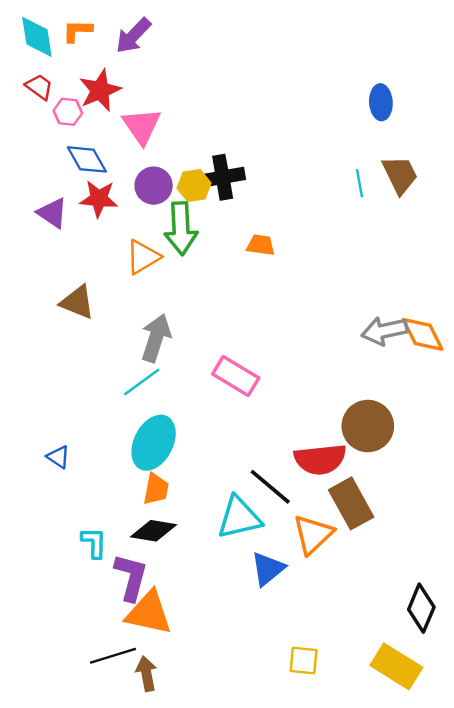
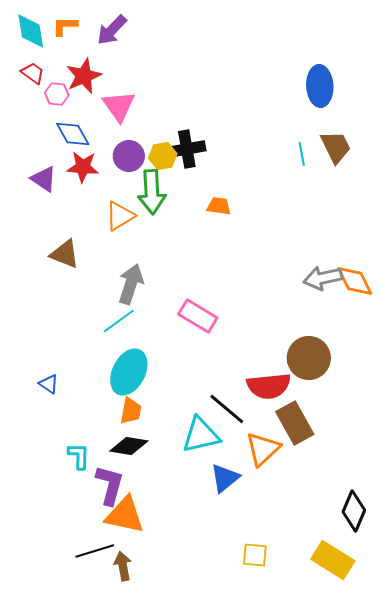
blue ellipse: (381, 102) -> (320, 86), size x1.4

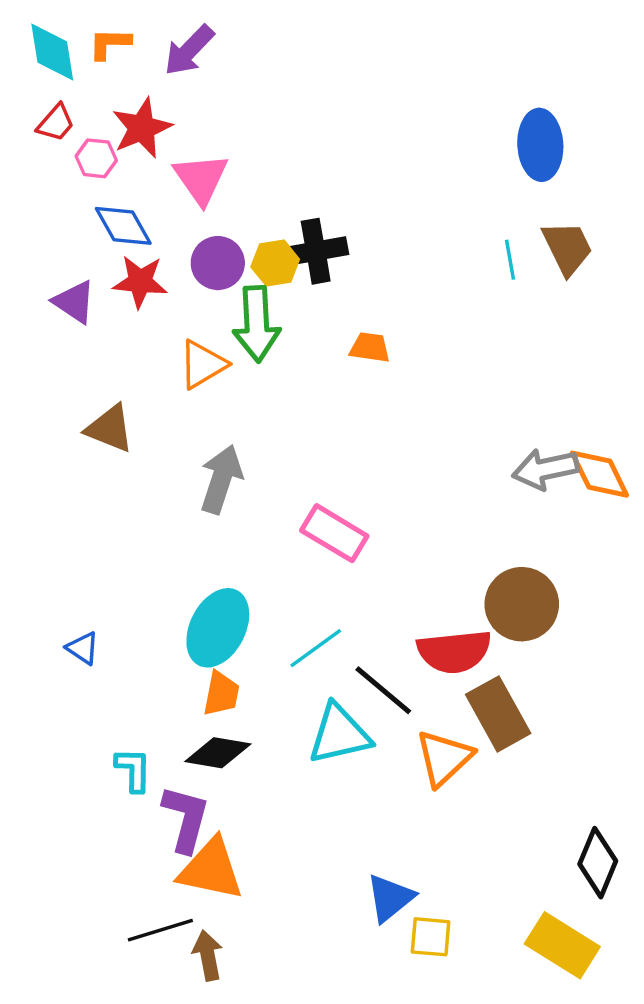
red trapezoid: (33, 73) -> (56, 123), turned 95
cyan line: (119, 321) -> (316, 648), moved
blue triangle: (225, 478) -> (390, 898), moved

